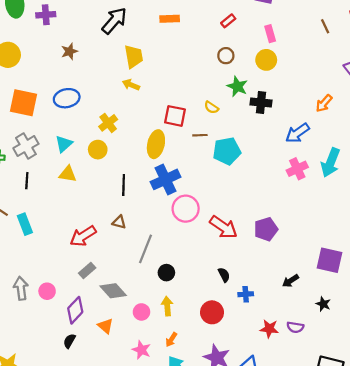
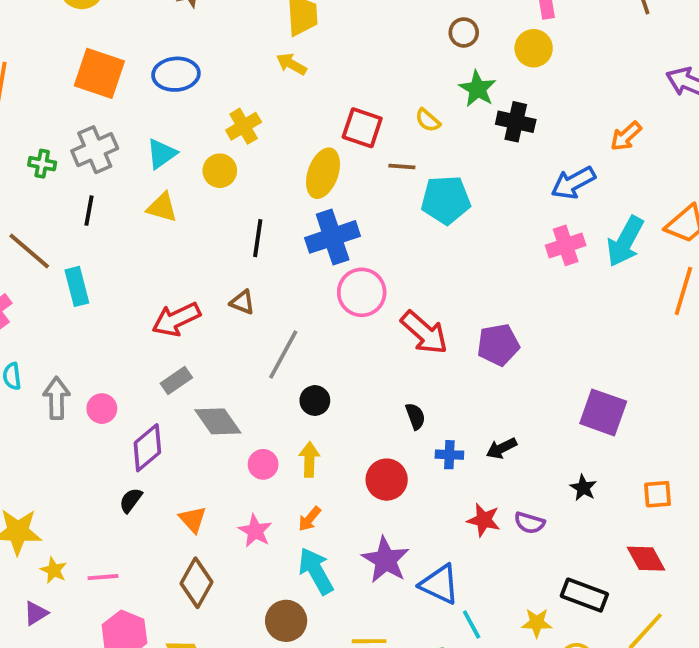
black arrow: (290, 281) -> (501, 448), moved
orange triangle: (105, 326) -> (193, 519), moved

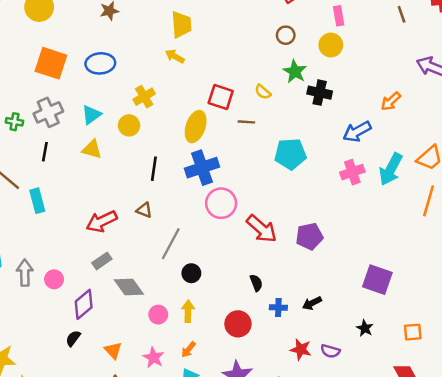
cyan pentagon: (446, 200) -> (290, 154), moved

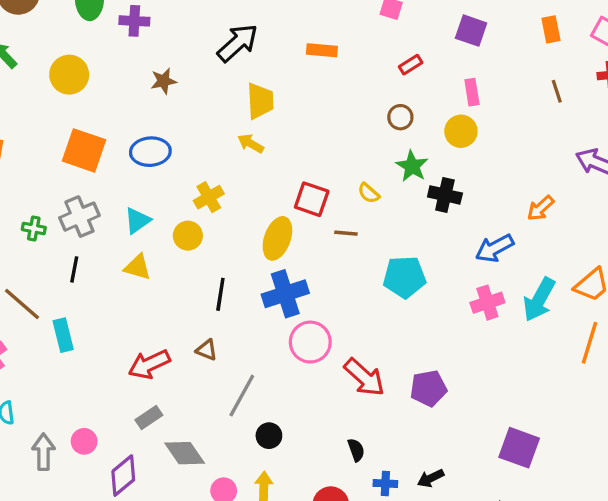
gray arrow: (25, 273) -> (43, 452), moved

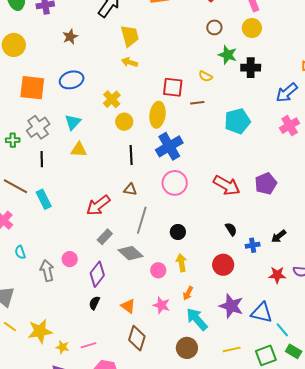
yellow circle: (188, 236) -> (124, 122), moved
pink circle: (310, 342) -> (175, 183), moved
gray line: (242, 396) -> (142, 220), moved

